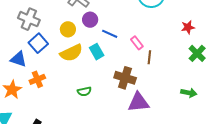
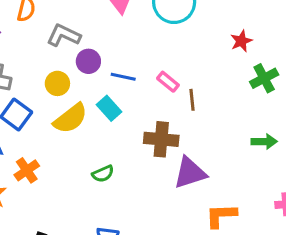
green cross: (197, 53) -> (264, 78), turned 30

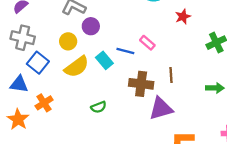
red star: (241, 41) -> (183, 17), moved
blue line: (123, 77) -> (125, 51), moved
brown line: (192, 100) -> (171, 75), moved

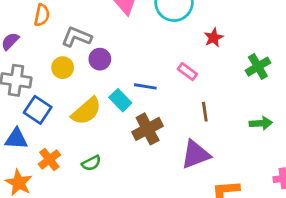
yellow circle: (68, 41) -> (63, 68), moved
pink rectangle: (147, 43) -> (187, 72), moved
brown cross: (141, 84) -> (148, 129), moved, turned -30
green semicircle: (99, 107) -> (91, 163), moved

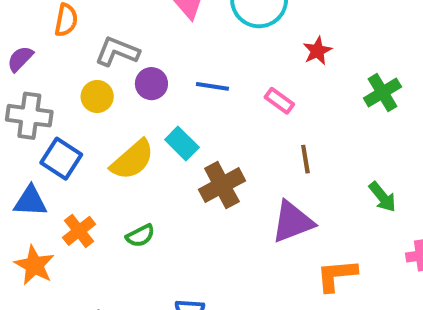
blue line: (145, 86) -> (212, 86), moved
green arrow: (261, 123) -> (383, 197), moved, turned 55

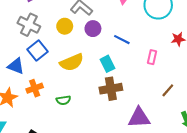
pink rectangle: (279, 101) -> (152, 57), turned 48
cyan rectangle: (182, 143) -> (107, 64), moved
brown line: (305, 159) -> (168, 90), moved, turned 32

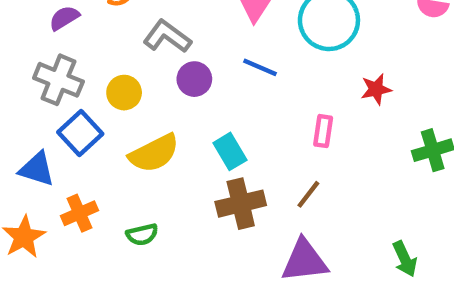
yellow circle: (65, 26) -> (124, 93), moved
blue line: (122, 40) -> (260, 67), moved
brown line: (168, 90) -> (308, 194), moved

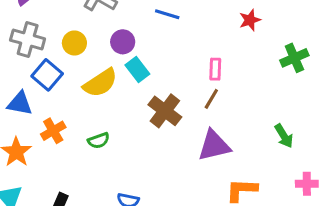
purple circle: (194, 79) -> (123, 42), moved
pink rectangle: (323, 131) -> (215, 69), moved
cyan rectangle: (230, 151) -> (137, 70), moved
brown cross: (241, 204) -> (165, 111), turned -32

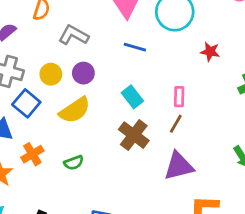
red star: (250, 20) -> (210, 52), turned 30
purple circle: (123, 42) -> (83, 73), moved
cyan rectangle: (137, 70) -> (132, 97), moved

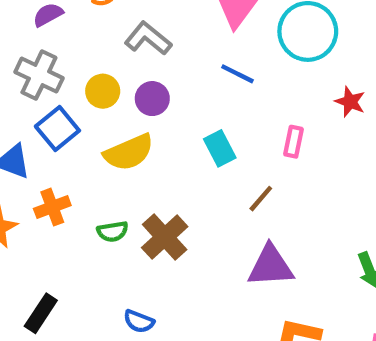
pink rectangle: (179, 97) -> (293, 142), moved
brown line: (176, 124) -> (261, 199), moved
brown cross: (134, 135) -> (165, 237), moved

